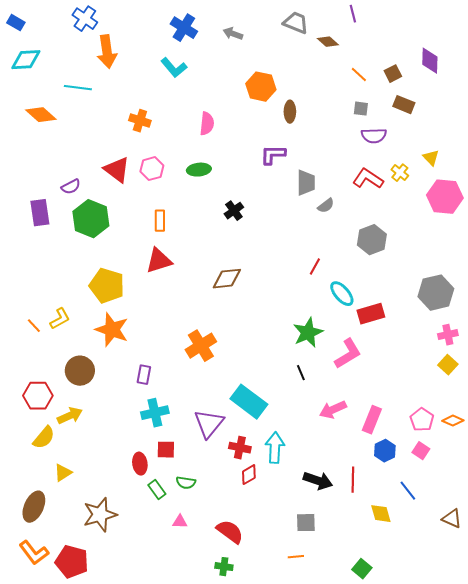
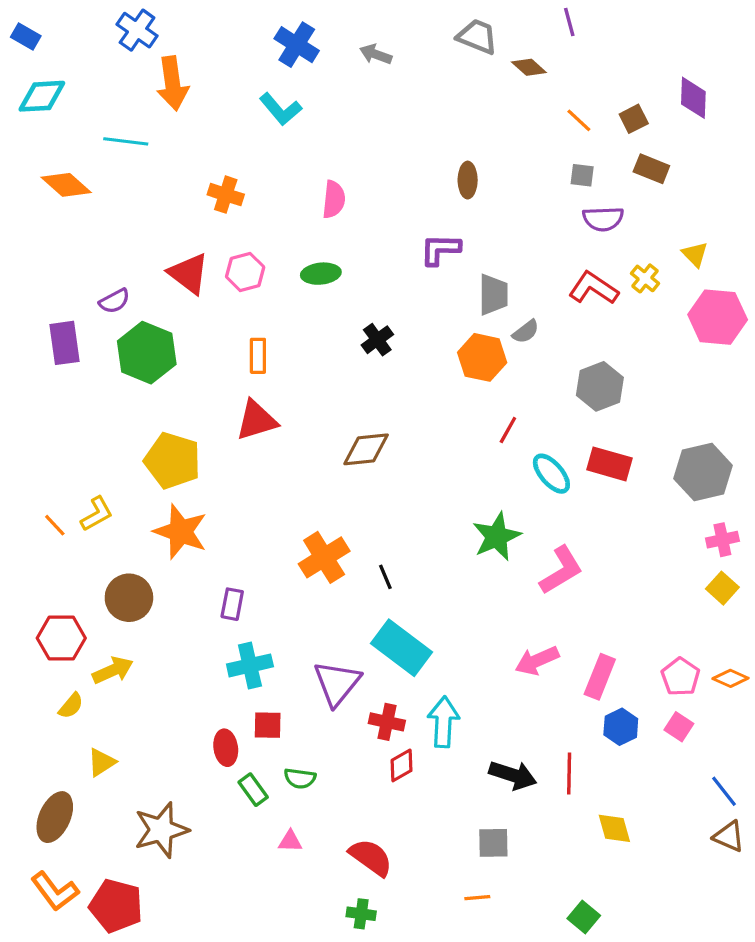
orange hexagon: (261, 87) -> (482, 357), moved
red rectangle: (371, 314) -> (610, 464), moved, turned 32
black line: (301, 373) -> (385, 577), moved
yellow semicircle: (44, 438) -> (71, 706), size x0.7
blue line: (408, 491) -> (724, 791), moved

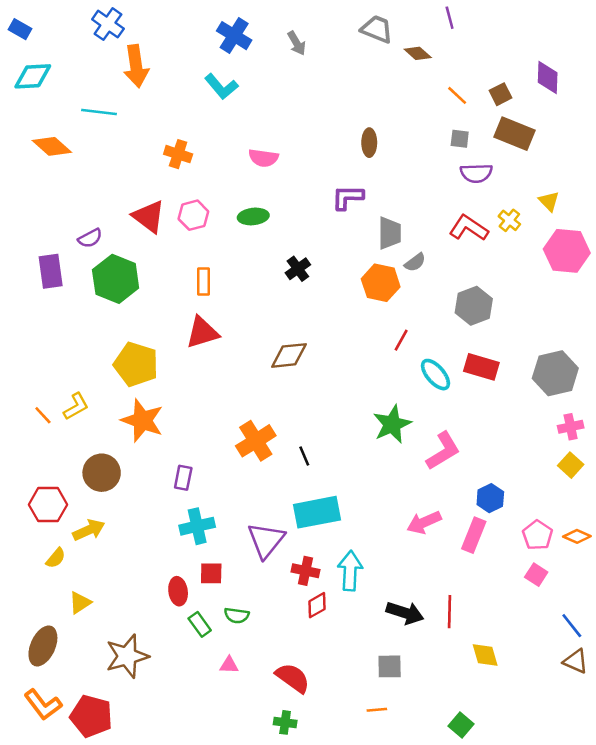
gray arrow: (376, 54) -> (297, 43), turned -140
brown rectangle: (651, 169) -> (515, 134), size x1.4
pink semicircle: (334, 199) -> (263, 158), turned 92
cyan rectangle: (401, 648) -> (317, 512), turned -48
blue hexagon: (621, 727) -> (490, 498), moved

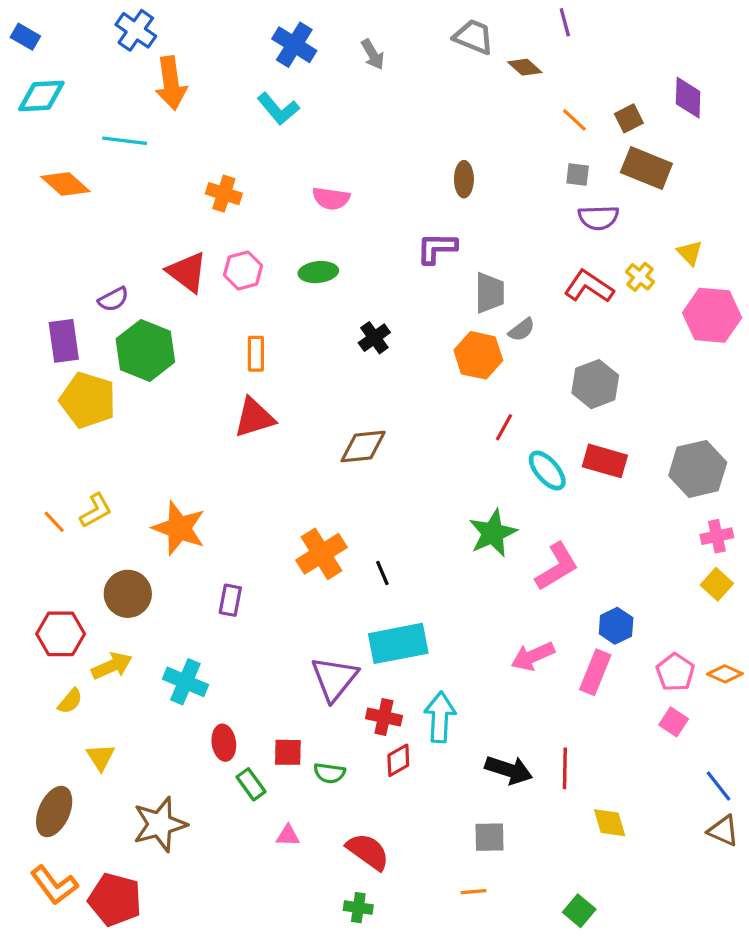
yellow pentagon: (136, 364) -> (88, 400), moved
cyan cross: (197, 526) -> (185, 682), moved, turned 36
red square: (211, 573) -> (288, 752), moved
yellow triangle: (80, 603) -> (101, 757), turned -30
green semicircle: (237, 615) -> (329, 773), moved

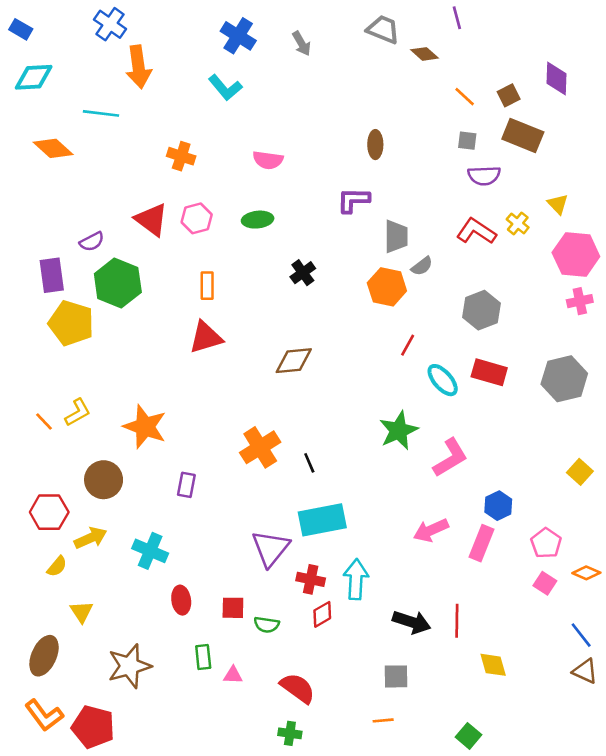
pink cross: (717, 536) -> (580, 301), moved
orange diamond: (725, 674) -> (586, 573), moved
green rectangle: (251, 784) -> (203, 657), moved, turned 30

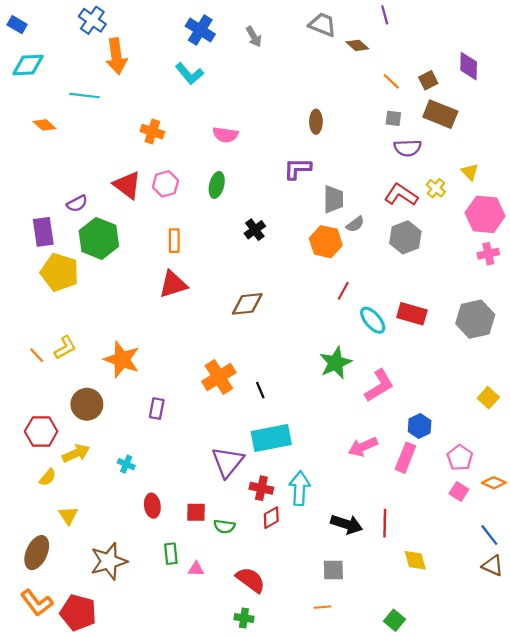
orange diamond: (53, 148) -> (44, 125), size x0.7
green ellipse: (258, 220) -> (217, 185), turned -70
gray hexagon: (481, 310) -> (405, 237), moved
cyan cross: (150, 551) -> (126, 464), size x0.6

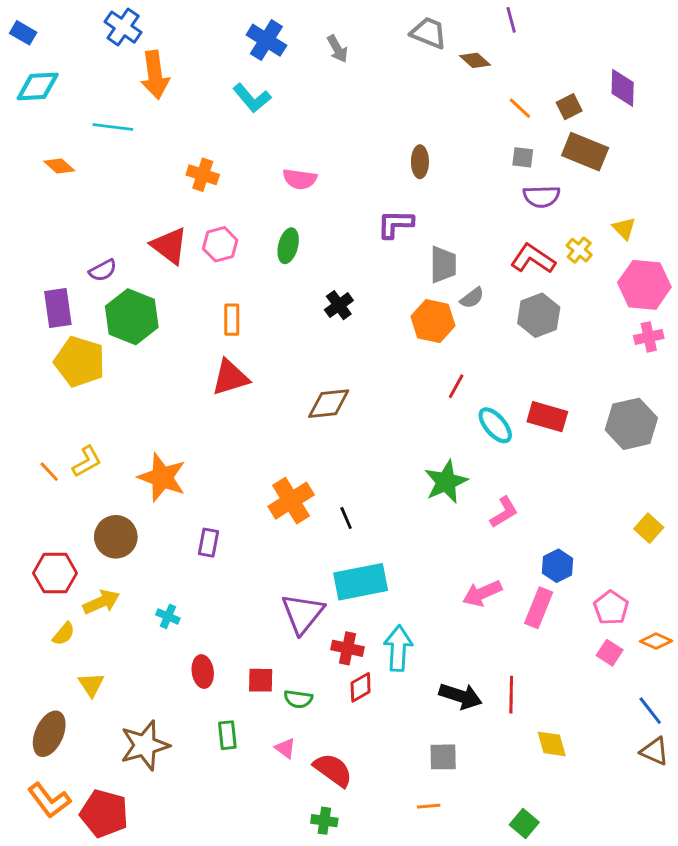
pink L-shape: (379, 386) -> (504, 512), size x0.7
pink triangle: (196, 569) -> (285, 748), moved, turned 35

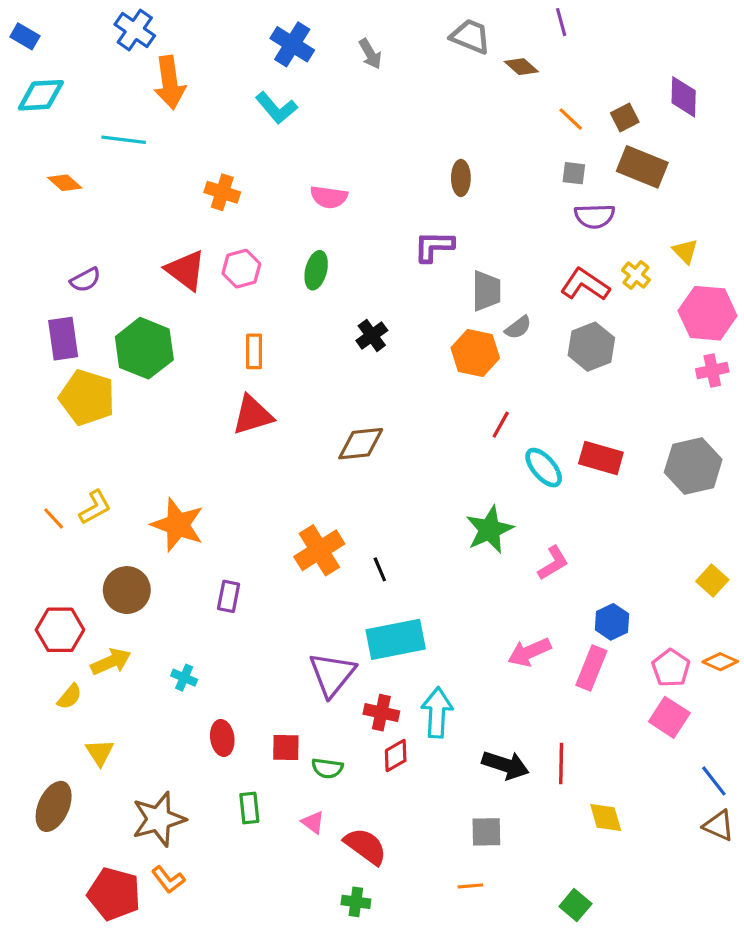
purple semicircle: (103, 270) -> (85, 280), moved
orange diamond: (656, 641) -> (720, 662), moved
pink square: (610, 653) -> (669, 717), size x1.4
orange L-shape: (49, 800) -> (168, 880), moved, size x0.7

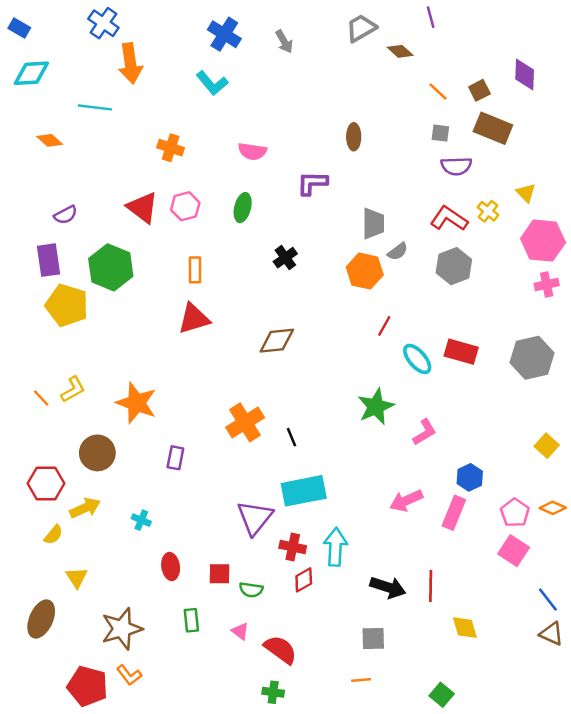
gray trapezoid: (470, 36) -> (361, 28), turned -52
purple L-shape: (434, 246) -> (312, 183), moved

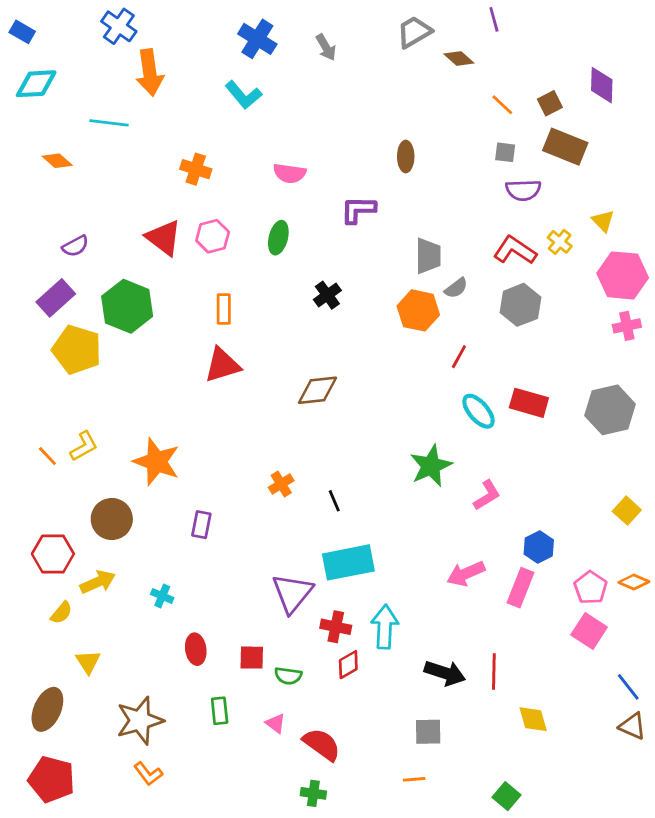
purple rectangle: (48, 260) -> (56, 298), turned 56
red line: (384, 326) -> (459, 357), moved
orange cross: (245, 422) -> (281, 484), size x0.6
red pentagon: (88, 686) -> (52, 779), moved

